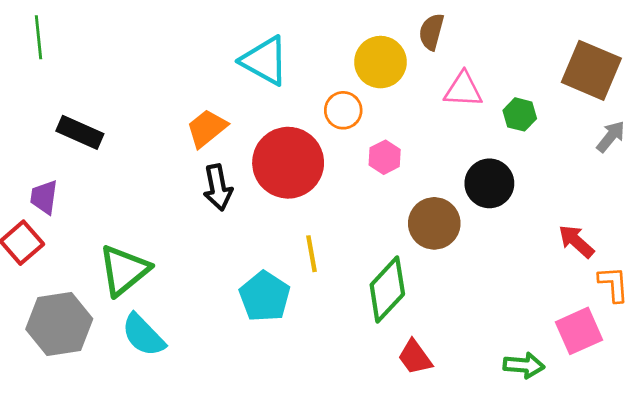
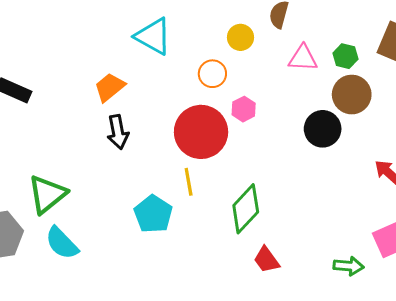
yellow circle: (380, 62) -> (240, 37), size x0.7
green hexagon: (520, 114) -> (345, 56), moved
red circle: (288, 163) -> (201, 132), moved
brown circle: (434, 223) -> (352, 95), moved

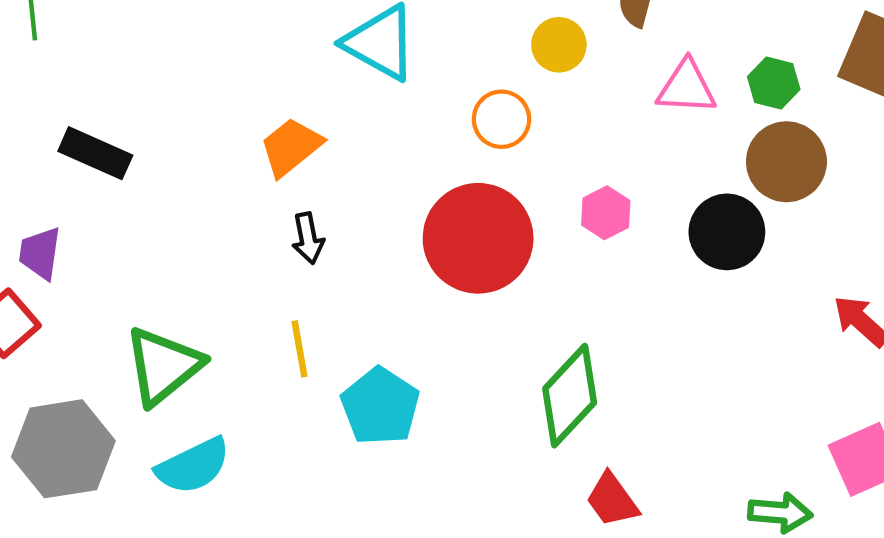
pink hexagon: (244, 109) -> (606, 213), moved
black arrow: (118, 132) -> (308, 238), size x0.7
yellow line: (189, 182) -> (299, 349), moved
cyan semicircle: (62, 243) -> (193, 466), turned -72

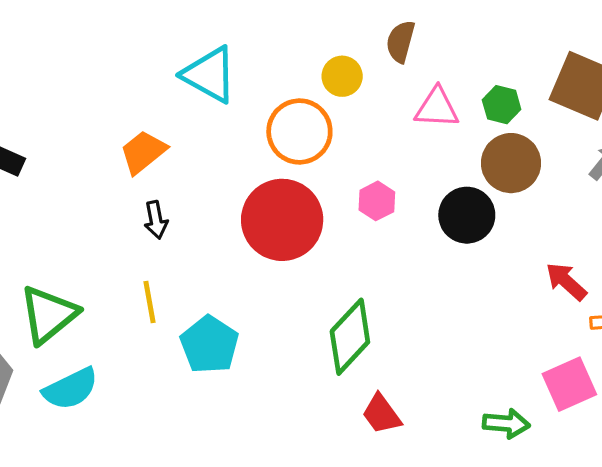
orange circle: (501, 119) -> (299, 131), size x1.5

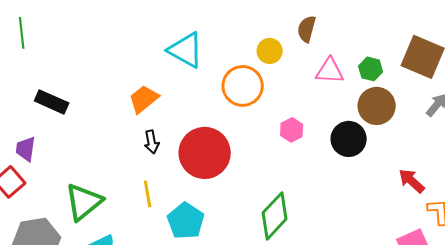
red circle: (282, 220) -> (205, 153), moved

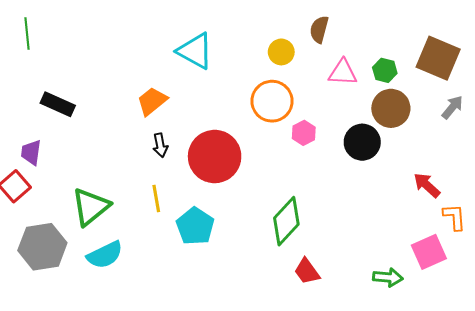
orange circle: (243, 86) -> (272, 101), moved

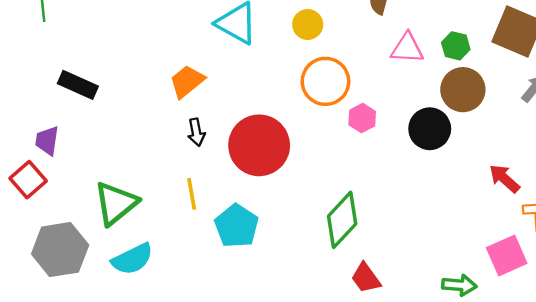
yellow circle: (281, 52) -> (308, 24), moved

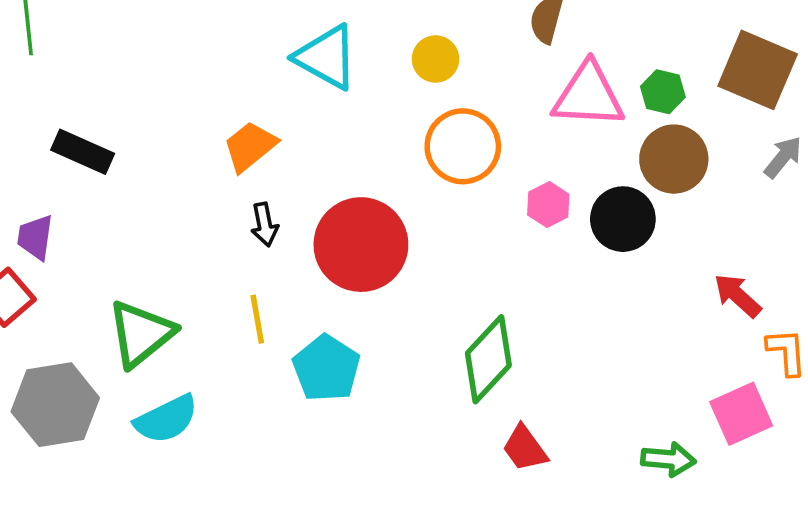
pink triangle: (407, 48) -> (588, 95), size x1.4
pink hexagon: (362, 118) -> (548, 205), moved

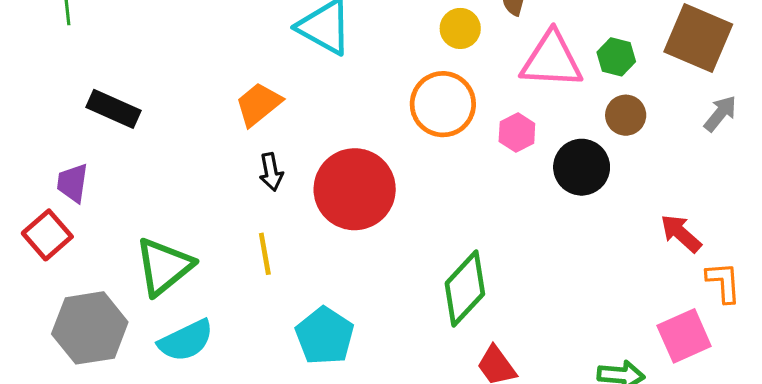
yellow circle: (436, 59) -> (460, 28), moved
brown circle: (674, 159) -> (626, 115), size x0.7
pink hexagon: (548, 205) -> (517, 133), moved
cyan pentagon: (326, 368) -> (325, 336), moved

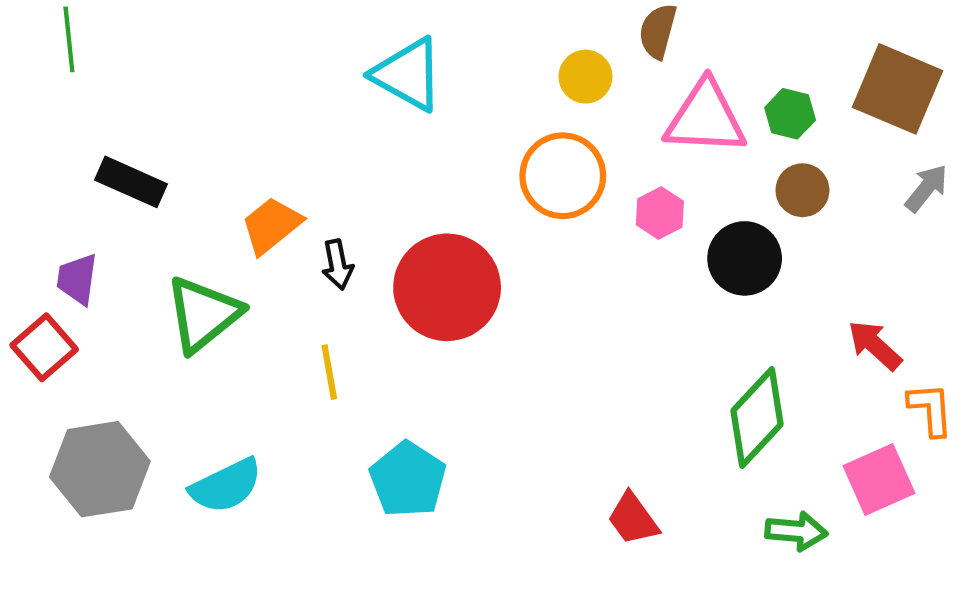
orange trapezoid: (258, 104) -> (271, 225), moved
green triangle: (164, 266) -> (203, 314), moved
green diamond: (465, 289) -> (757, 418), moved

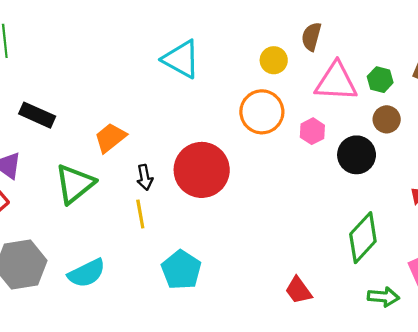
black arrow: (338, 265) -> (145, 177), moved

